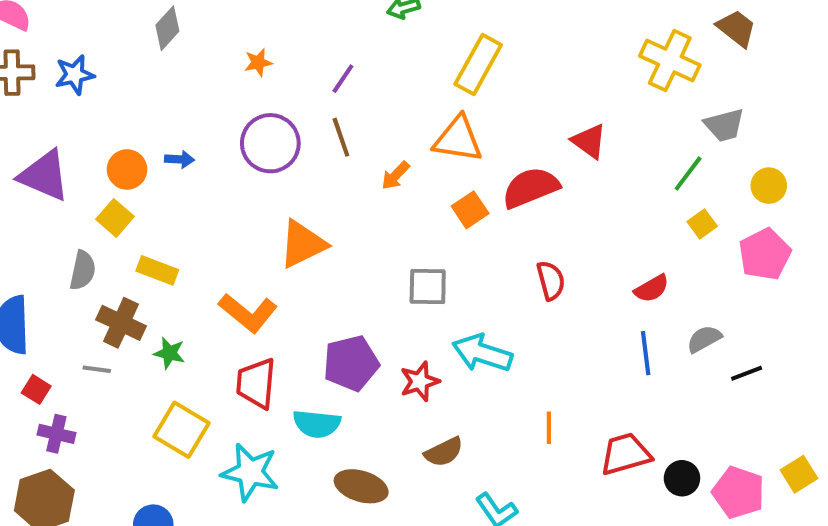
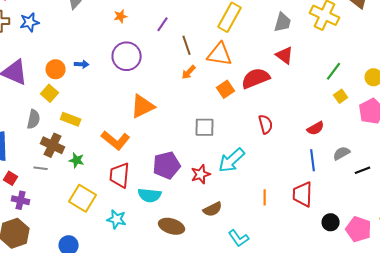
gray trapezoid: (724, 125) -> (283, 22), moved, turned -60
brown line: (341, 137) -> (187, 45), moved
cyan arrow: (482, 353) -> (232, 160), turned -60
red trapezoid: (625, 454) -> (303, 194), moved, turned -72
cyan star: (250, 472) -> (117, 219), size x0.7

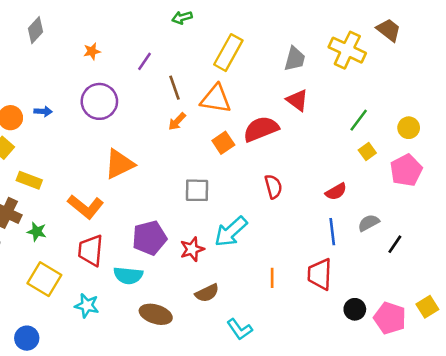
black line: (363, 170) -> (395, 244), turned -35

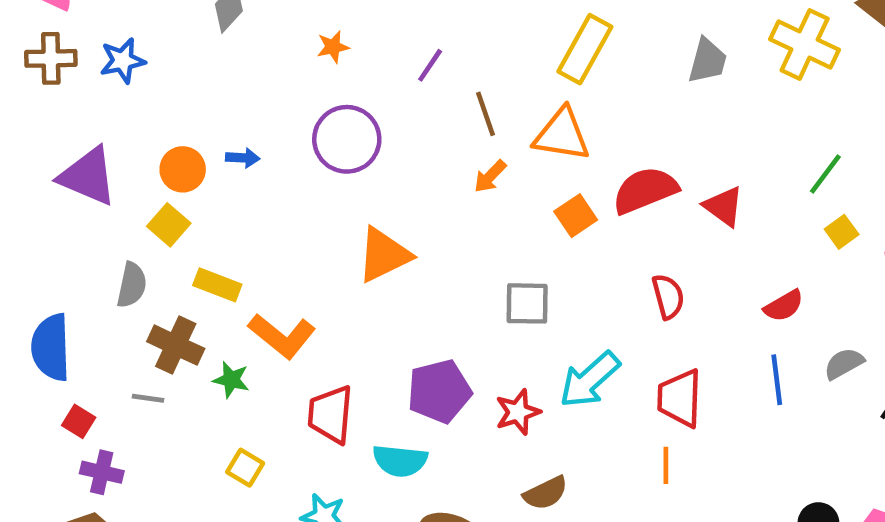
red triangle: (297, 100) -> (724, 206), moved
orange L-shape: (86, 207) -> (282, 336), moved
red trapezoid: (320, 274) -> (680, 398), moved
yellow square: (44, 279) -> (245, 468), size x0.6

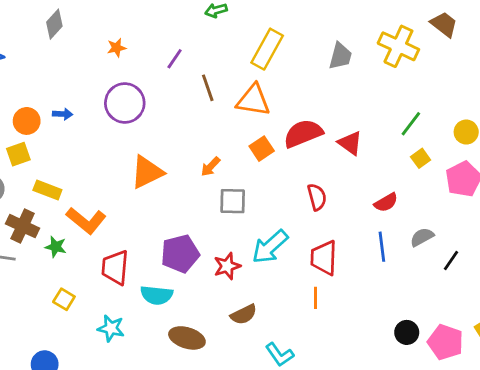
orange arrow: (490, 176) -> (210, 167), moved
yellow square: (169, 225) -> (18, 154), turned 30

